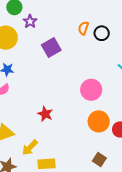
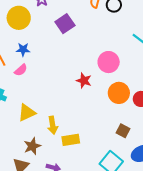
red star: (45, 114) -> (84, 81), moved
yellow arrow: (30, 148) -> (53, 125), turned -48

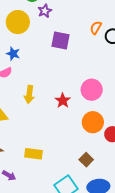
purple square: (65, 24) -> (61, 41), turned 30
yellow arrow: (53, 125) -> (29, 95), moved

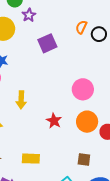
purple square: (61, 41) -> (47, 43), turned -30
red star: (63, 101) -> (54, 121), moved
brown square: (86, 160) -> (84, 159), turned -32

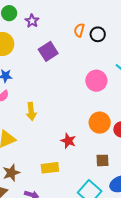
purple star: (29, 15) -> (32, 21), moved
pink circle: (83, 89) -> (96, 81), moved
red star: (54, 121) -> (68, 141), moved

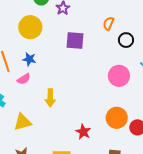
black circle: (98, 34) -> (126, 40), moved
purple square: (48, 51) -> (75, 41), turned 30

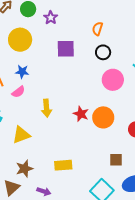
black circle: (126, 40) -> (103, 52), moved
orange circle: (117, 118) -> (103, 117), moved
red star: (83, 132) -> (81, 114), moved

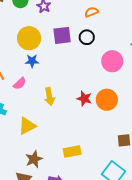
orange semicircle: (97, 29) -> (91, 12), turned 56
yellow circle: (20, 40) -> (29, 38), moved
black circle: (103, 52) -> (87, 37), moved
blue star: (22, 72) -> (32, 61), moved

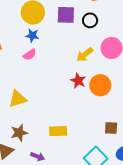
pink semicircle: (20, 83) -> (30, 55), moved
yellow arrow: (49, 97) -> (85, 55), moved, turned 54

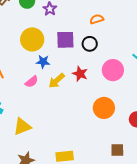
blue star: (32, 36) -> (43, 62), moved
yellow arrow: (85, 55) -> (57, 81), moved
red star: (78, 81) -> (80, 74), moved

